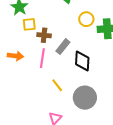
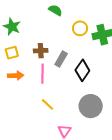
yellow square: (29, 24) -> (12, 53), moved
black diamond: (82, 61) -> (82, 70), turned 40
yellow line: (57, 85) -> (48, 104), moved

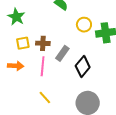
yellow square: (12, 53) -> (23, 43), moved

